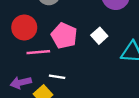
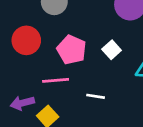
pink line: (38, 52) -> (56, 80), moved
white line: (57, 77) -> (96, 96), moved

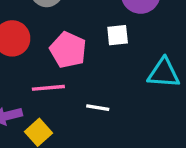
white square: (112, 50) -> (118, 35), moved, turned 36

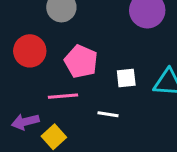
white square: (118, 35) -> (126, 78), moved

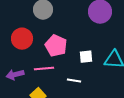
purple arrow: (25, 122) -> (15, 75), moved

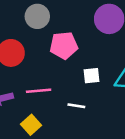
pink pentagon: (56, 46) -> (64, 45), moved, turned -30

